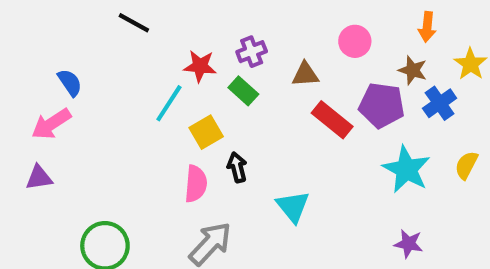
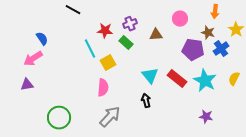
cyan line: (169, 103) -> (90, 49), turned -60
red rectangle: (332, 120) -> (177, 79), moved
black arrow: (237, 167) -> (146, 101), moved
cyan triangle: (293, 207) -> (150, 76), moved

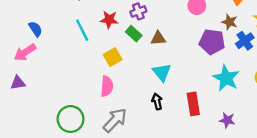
brown triangle: (156, 35) -> (158, 38), moved
cyan line: (90, 49) -> (82, 30), moved
red rectangle: (177, 79) -> (193, 104), moved, turned 42
green circle: (59, 118) -> (71, 119), moved

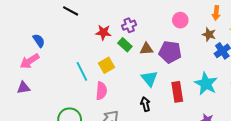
cyan line: (82, 30) -> (82, 71), moved
purple pentagon: (212, 42) -> (170, 52), moved
red rectangle: (193, 104) -> (177, 92), moved

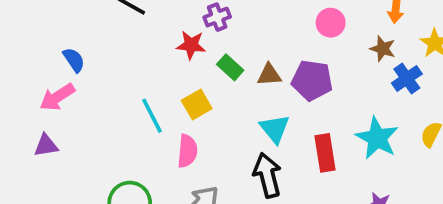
purple cross: (129, 25) -> (217, 17), moved
black arrow: (145, 104) -> (267, 175), size x1.6

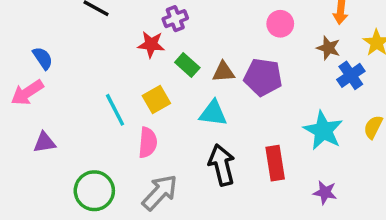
cyan triangle: (275, 129) -> (213, 113), moved, turned -44
purple triangle: (46, 145) -> (44, 143), moved
red rectangle: (325, 153) -> (275, 163), moved

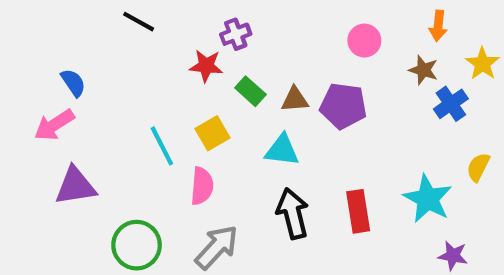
cyan star: (323, 130) -> (428, 199), moved
purple triangle: (44, 143) -> (75, 186), size x1.5
purple star: (325, 192) -> (453, 256), moved

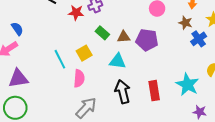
red star: (206, 66) -> (76, 13), moved
green circle: (137, 245) -> (15, 108), moved

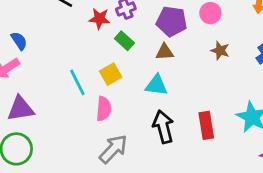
brown star: (185, 23) -> (220, 51), moved
green rectangle: (102, 33) -> (124, 41), moved
purple pentagon: (147, 40) -> (172, 21), moved

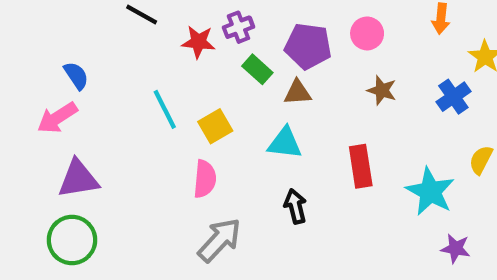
green rectangle: (124, 41) -> (257, 69), moved
cyan line: (77, 82) -> (165, 109), moved
red rectangle: (206, 125) -> (361, 166), moved
black arrow: (163, 127) -> (295, 206), size x0.7

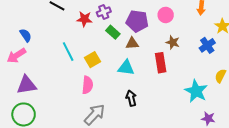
red rectangle: (361, 166) -> (161, 63), moved

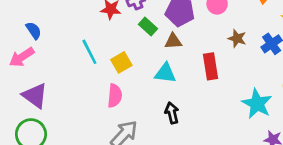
brown star: (173, 42) -> (237, 38), moved
purple triangle: (27, 85) -> (35, 96), turned 45

